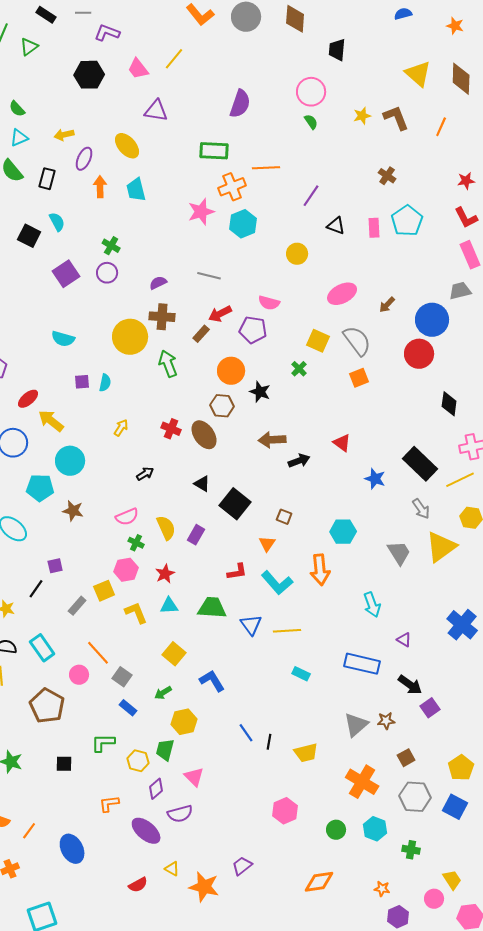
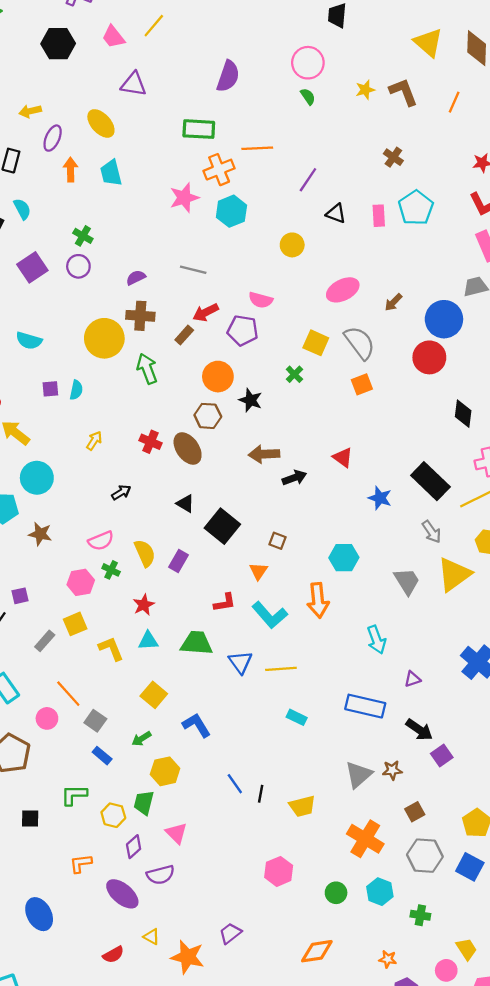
pink hexagon: (126, 570) -> (81, 582), moved
purple triangle: (404, 640) -> (412, 679), turned -49

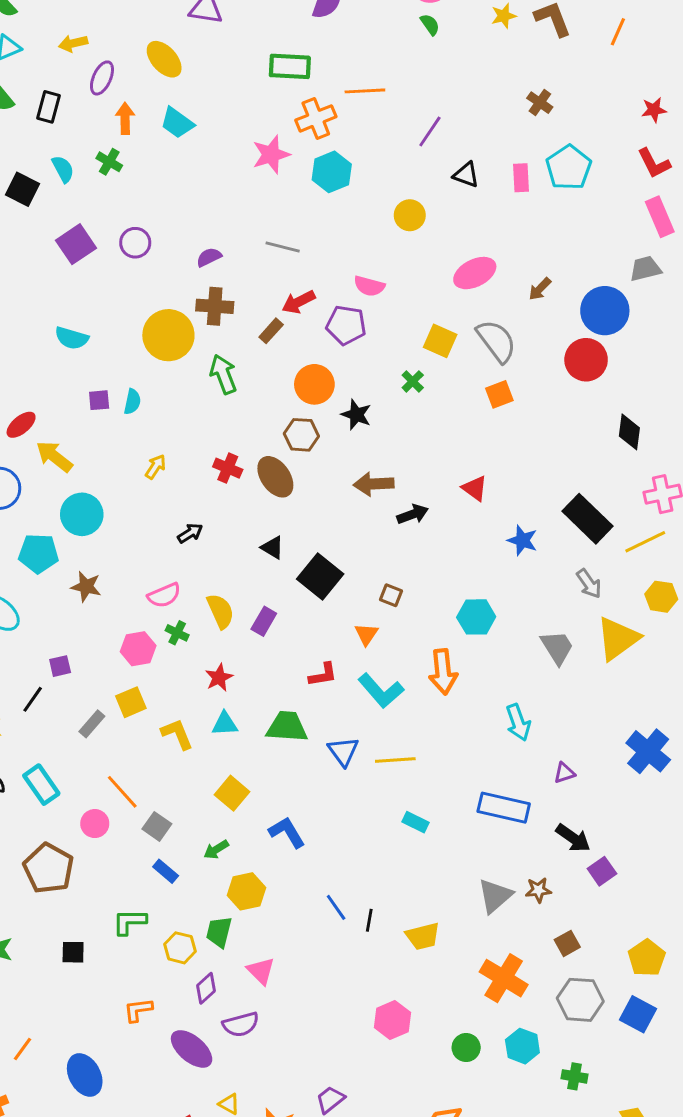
cyan trapezoid: (111, 173) -> (177, 123), turned -40
green cross: (83, 236) -> (109, 162), moved

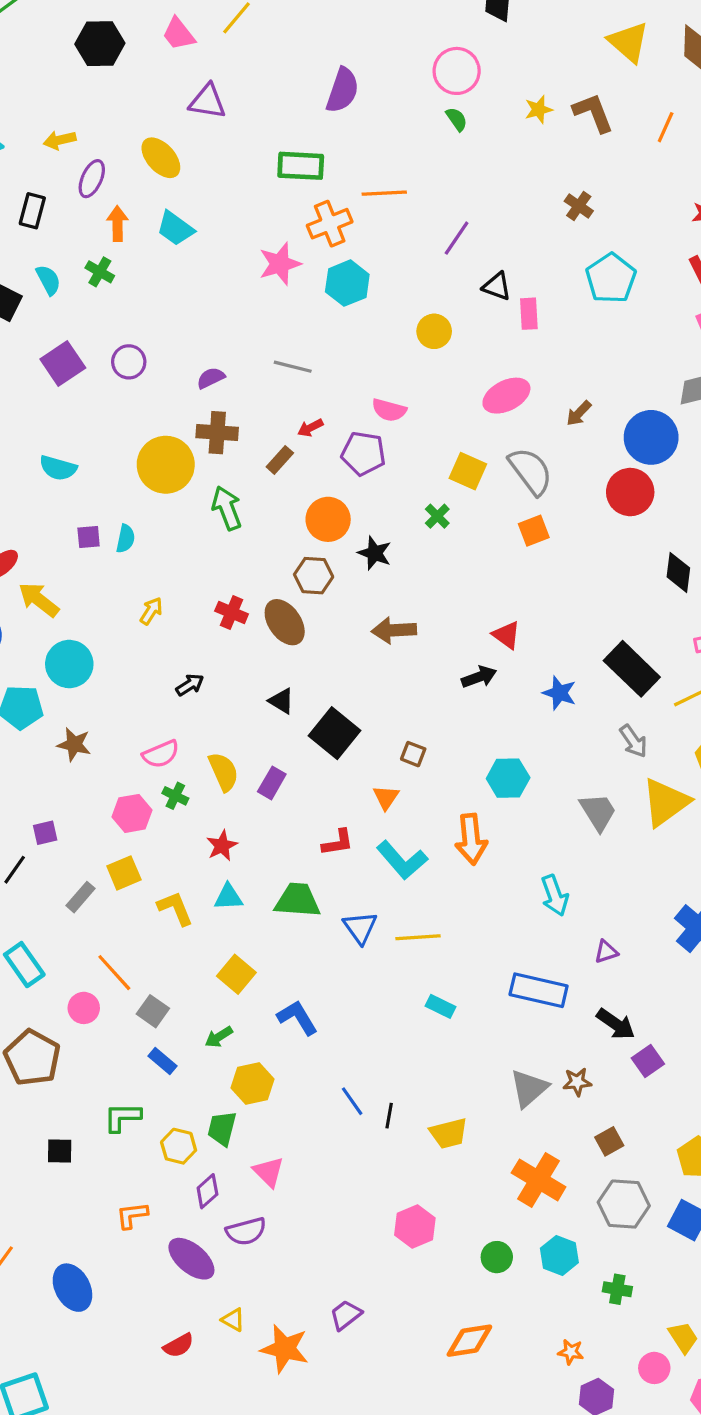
pink rectangle: (521, 178) -> (529, 314), moved
red arrow: (298, 302) -> (310, 428), size x0.7
black arrow: (413, 514) -> (479, 677), moved

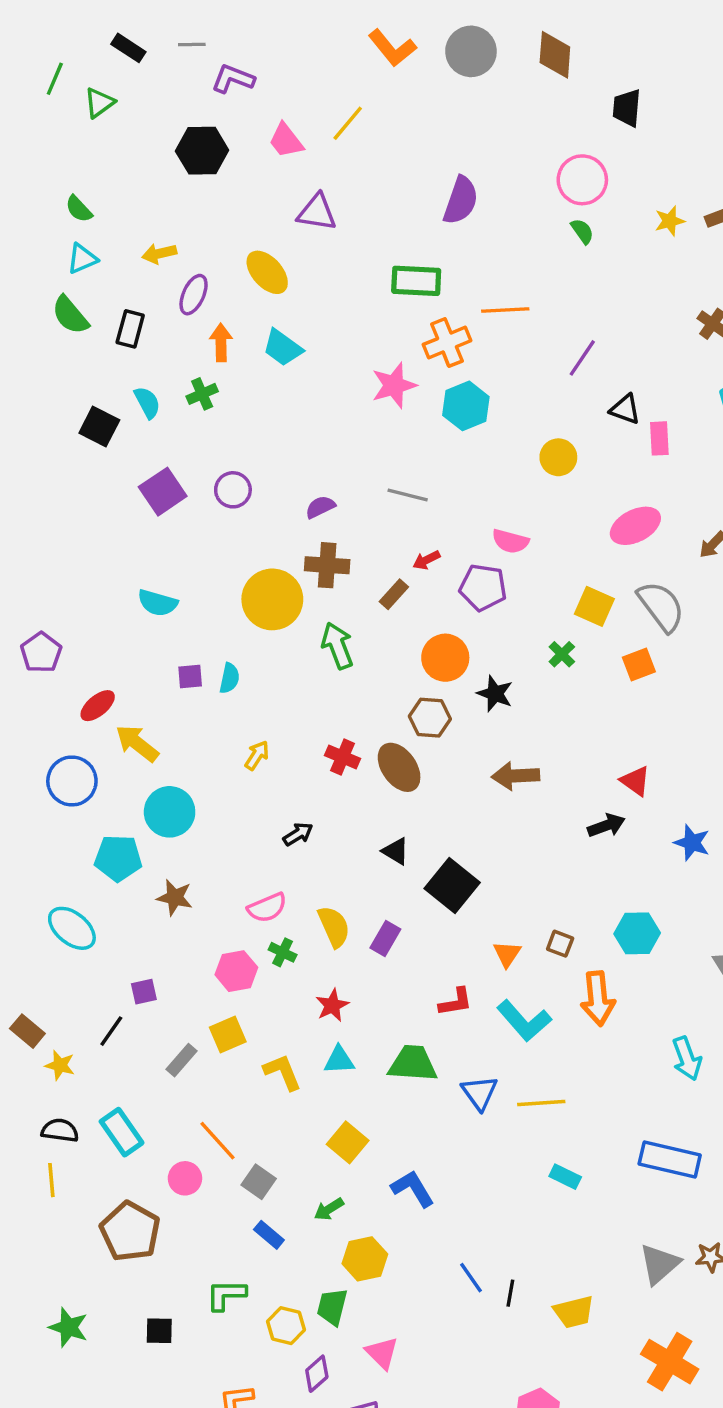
green cross: (100, 272) -> (202, 394), turned 36
orange square: (534, 531) -> (639, 665), moved
brown square: (413, 754) -> (560, 944), moved

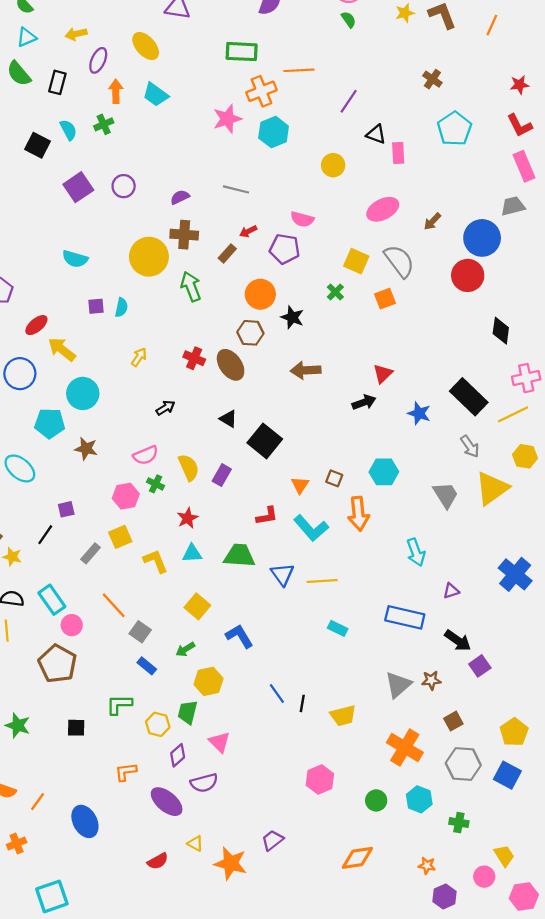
red triangle: (635, 781) -> (383, 374), turned 40
pink circle: (185, 1178) -> (72, 625), moved

